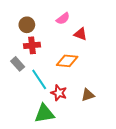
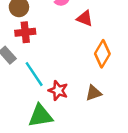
orange diamond: (67, 61) -> (102, 54), moved, turned -65

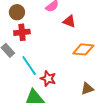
orange diamond: (102, 54) -> (83, 49), turned 65
brown triangle: (94, 93) -> (87, 89), moved

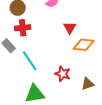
red triangle: (69, 21) -> (70, 28), moved, turned 40
red star: (48, 79) -> (63, 74), moved

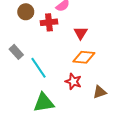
red cross: (23, 28) -> (49, 22), moved
orange diamond: (84, 45) -> (84, 57), moved

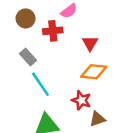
gray rectangle: (16, 52) -> (28, 57), moved
brown triangle: (100, 92) -> (97, 119), moved

